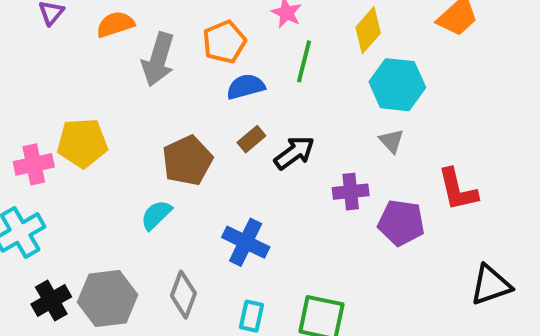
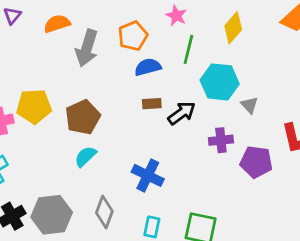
cyan hexagon: (397, 85) -> (220, 82), moved
brown rectangle: (251, 139) -> (152, 104), turned 36
brown pentagon: (187, 160) -> (83, 117), moved

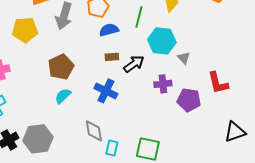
yellow pentagon: (34, 106) -> (25, 30), moved
blue cross: (148, 175) -> (106, 91), moved
gray diamond: (104, 212) -> (94, 131), moved, turned -30

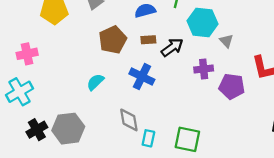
brown pentagon: (61, 67) -> (113, 40), moved

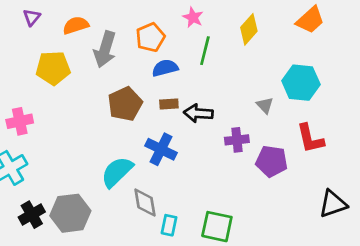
cyan hexagon: (203, 22) -> (301, 83), moved
black arrow: (172, 47) -> (198, 113), turned -140
cyan semicircle: (95, 82) -> (117, 172), moved, size x1.5

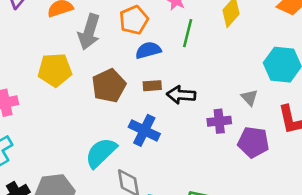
yellow pentagon: (53, 68) -> (55, 70), moved
gray triangle: (265, 105) -> (249, 98), moved

